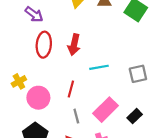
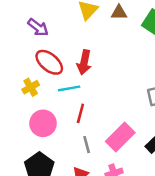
red ellipse: (44, 45) -> (49, 62), turned -55
cyan line: (99, 67) -> (69, 88), moved
yellow cross: (19, 81) -> (31, 87), moved

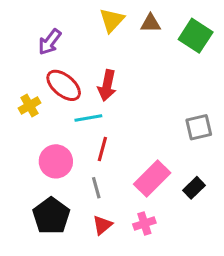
purple arrow: (38, 27) -> (50, 42), turned 90
yellow cross: (31, 87) -> (29, 106), moved
gray line: (87, 145) -> (96, 188), moved

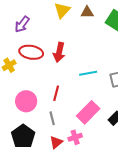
red ellipse: (64, 85) -> (31, 52), turned -30
cyan line: (88, 118) -> (88, 73), moved
pink cross: (144, 224) -> (75, 137), moved

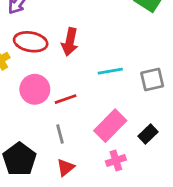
red line: (56, 93) -> (66, 99), turned 56
pink circle: (26, 101) -> (35, 89), moved
pink cross: (75, 137) -> (116, 161), moved

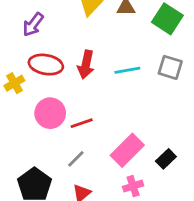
cyan line: (110, 71) -> (127, 70), moved
gray square: (152, 80) -> (170, 67), moved, turned 30
gray line: (60, 134) -> (76, 159), turned 60

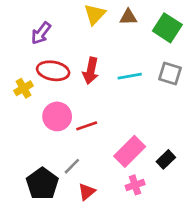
gray line: (76, 159) -> (72, 166), moved

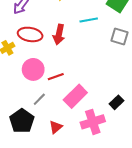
cyan line: (130, 76) -> (89, 20), moved
pink rectangle: (130, 151) -> (75, 96), moved
gray line: (72, 166) -> (39, 99), moved
pink cross: (135, 185) -> (93, 122), size x1.6

